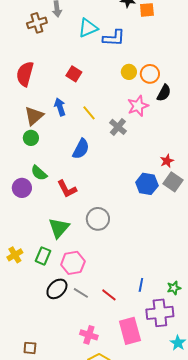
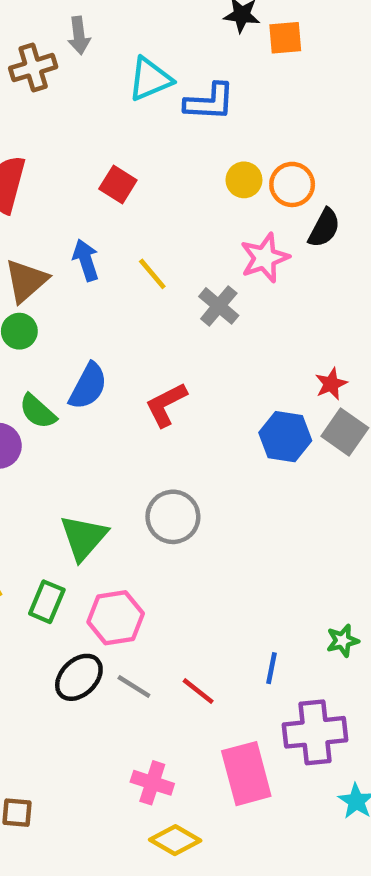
blue semicircle: (81, 149) -> (88, 386), moved
red L-shape: (67, 189) -> (166, 405), moved, turned 90
green star: (174, 288) -> (343, 641), moved

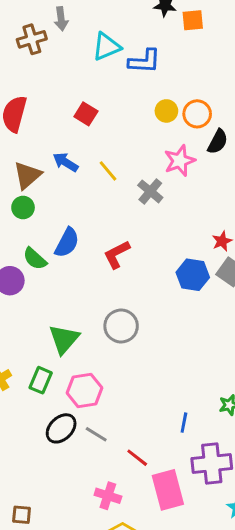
blue arrow: (86, 260) -> (65, 162), turned -40
red line: (198, 691) -> (137, 458), moved

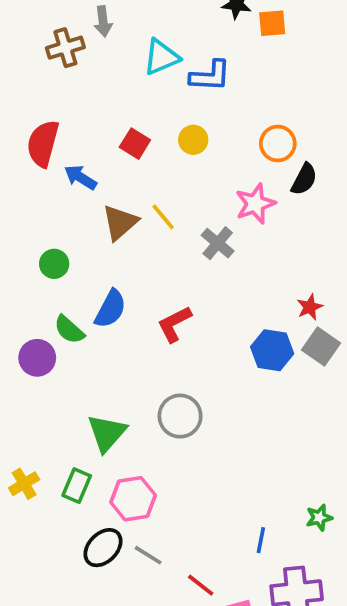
yellow circle: (166, 111) -> (193, 140), moved
blue arrow: (65, 162) -> (80, 177), moved
brown triangle: (27, 175) -> (120, 222), moved

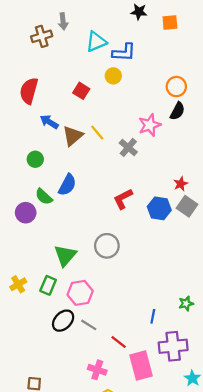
orange square: (272, 23) -> (170, 22), moved
yellow circle: (193, 140) -> (113, 76), moved
orange circle: (278, 144) -> (176, 87), moved
blue arrow: (80, 177) -> (49, 122), moved
red L-shape: (174, 324) -> (123, 199), moved

